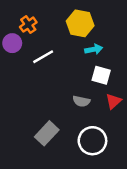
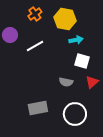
orange cross: (28, 25) -> (35, 14), moved
gray rectangle: (47, 133) -> (38, 108), turned 36

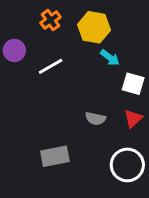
cyan arrow: (76, 40) -> (110, 58), turned 48
white square: (82, 61) -> (133, 84), moved
white circle: (75, 114) -> (127, 165), moved

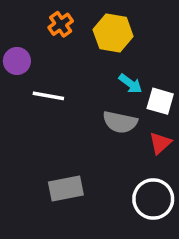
cyan arrow: (110, 58) -> (131, 84), moved
white line: (51, 66) -> (48, 96), moved, turned 40
gray semicircle: (95, 119) -> (120, 122), moved, size x1.4

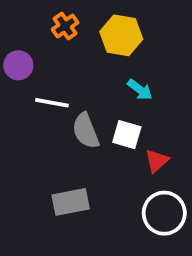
white square: (160, 101) -> (127, 135), moved
gray semicircle: (120, 122) -> (86, 131), moved, turned 56
red triangle: (160, 143) -> (157, 161), moved

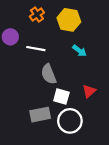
white line: (52, 103) -> (36, 49), moved
white square: (127, 135) -> (61, 96), moved
white circle: (164, 213) -> (70, 121), moved

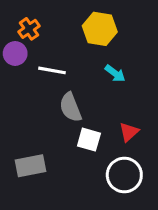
orange cross: (37, 15) -> (29, 29), moved
gray rectangle: (40, 115) -> (31, 166), moved
white circle: (70, 121) -> (124, 175), moved

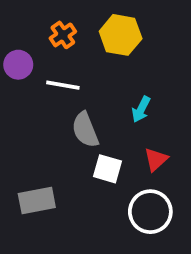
orange cross: (29, 29) -> (63, 35), moved
cyan arrow: (115, 73) -> (141, 109), moved, turned 80

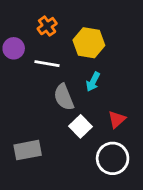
yellow hexagon: (121, 35) -> (89, 43), moved
cyan arrow: (141, 109) -> (93, 82), moved
white square: (108, 169) -> (81, 126), turned 30

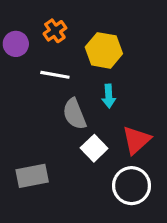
purple circle: (14, 48) -> (16, 44), moved
cyan arrow: (93, 82) -> (109, 96), turned -30
red triangle: (117, 119) -> (136, 140), size x1.4

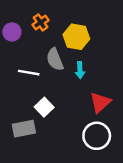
white line: (55, 75) -> (29, 73), moved
gray semicircle: (74, 114) -> (55, 59), moved
white square: (94, 148) -> (44, 107), moved

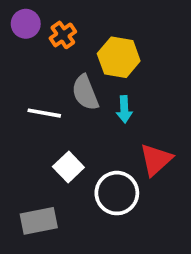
purple circle: (12, 32) -> (26, 24), moved
gray rectangle: (24, 129) -> (39, 221), moved
white circle: (97, 136) -> (117, 193), moved

